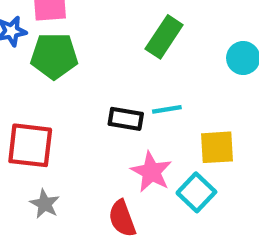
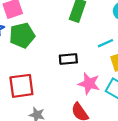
cyan line: (167, 109) -> (105, 43), moved

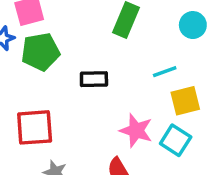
black rectangle: (68, 59) -> (94, 79), moved

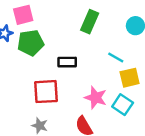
cyan line: (165, 72) -> (116, 57), turned 49
red square: (35, 127) -> (46, 92), moved

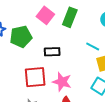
pink square: (23, 15) -> (45, 15), moved, turned -36
pink star: (96, 98) -> (62, 82), moved

